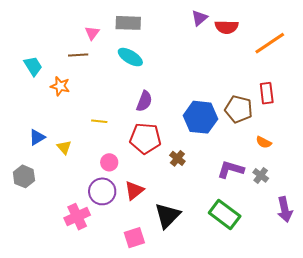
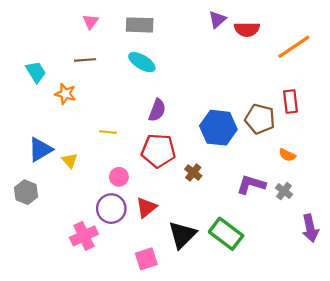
pink triangle: (92, 33) -> (91, 22), moved
blue triangle: (37, 137) -> (40, 150), size x1.4
green rectangle: (225, 215) -> (226, 234), moved

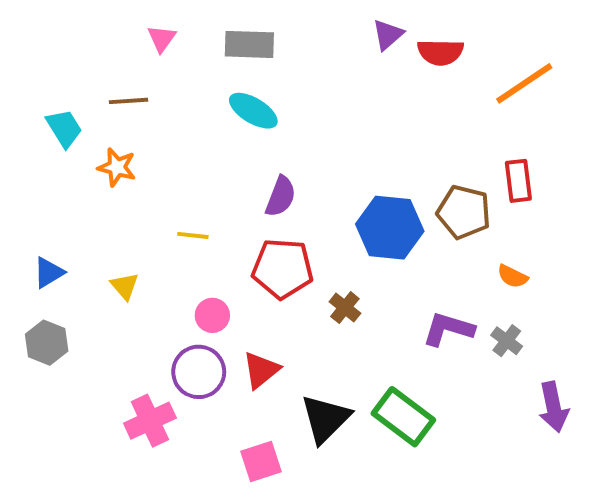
brown line: (85, 60) -> (129, 101), moved
blue triangle: (40, 150) -> (49, 272), moved, size x0.7

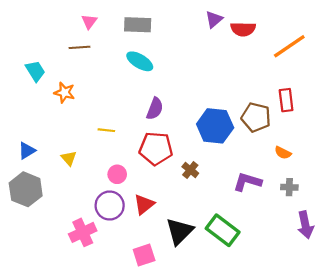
brown line: (129, 101) -> (79, 47), moved
gray cross: (507, 341) -> (289, 187), moved, turned -35
gray hexagon: (47, 343) -> (26, 189), size x1.4

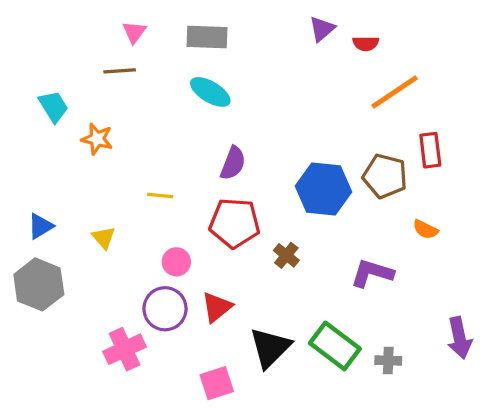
red semicircle: (243, 29) -> (366, 43), size x0.7
orange line: (289, 46) -> (395, 92), moved
gray cross: (289, 187) -> (388, 361), moved

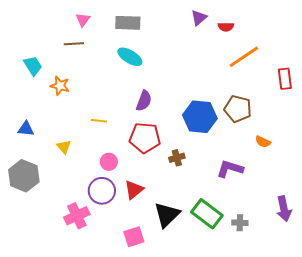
red rectangle: (430, 150) -> (285, 79), moved
blue triangle: (40, 226) -> (26, 129), moved, turned 36
brown cross: (286, 255) -> (177, 158), turned 35

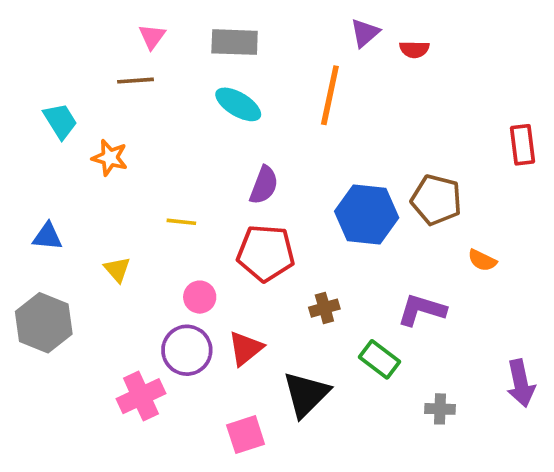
orange line: (244, 57) -> (330, 95), moved, turned -44
brown cross: (177, 158) -> (324, 308), moved
green rectangle: (207, 214) -> (379, 359), moved, size x0.7

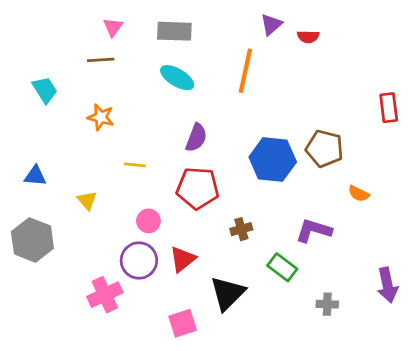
orange star: (110, 158) -> (101, 117), moved

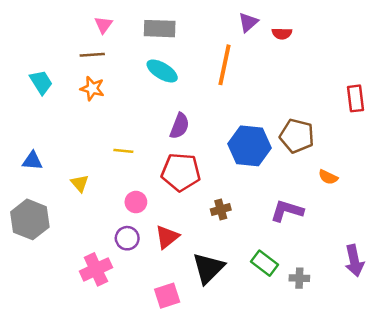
orange star: (101, 117) -> (92, 88), moved
purple circle: (139, 260) -> (127, 238), size x0.7
green rectangle: (282, 267) -> (264, 263), moved

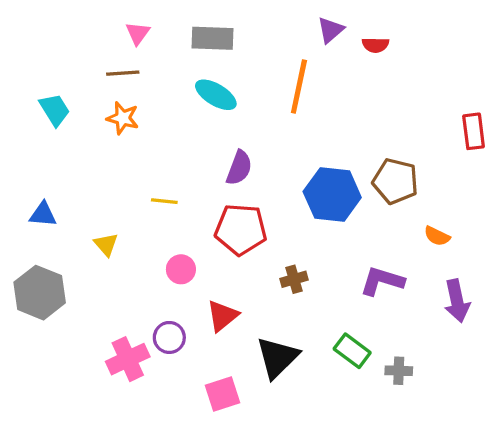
purple circle: (127, 238) -> (169, 337), moved
purple arrow: (354, 261) -> (457, 301), moved

